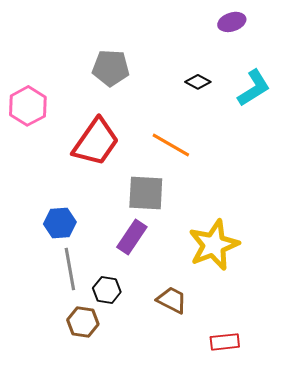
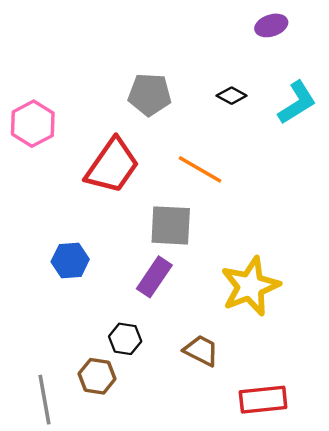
gray pentagon: (111, 68) -> (150, 94), moved
gray line: (70, 269) -> (44, 400), moved
red rectangle: (225, 342) -> (263, 400), size x1.4

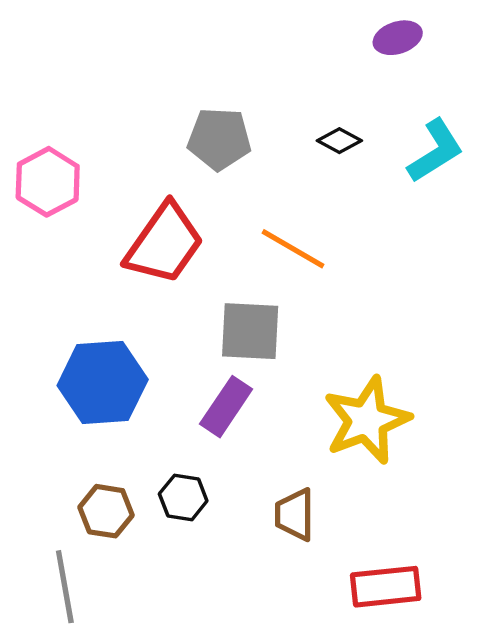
blue hexagon: (70, 260) -> (103, 383), size x1.6
brown trapezoid: (201, 351) -> (295, 515), turned -117
brown hexagon: (97, 376) -> (106, 511), moved

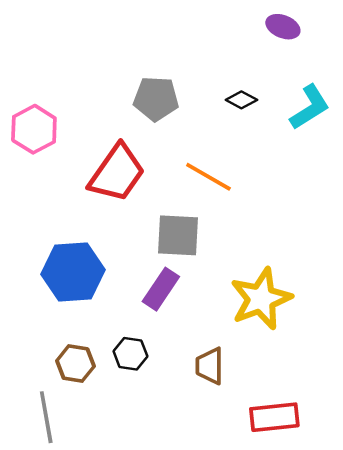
purple ellipse: (398, 38) -> (283, 27), turned 40

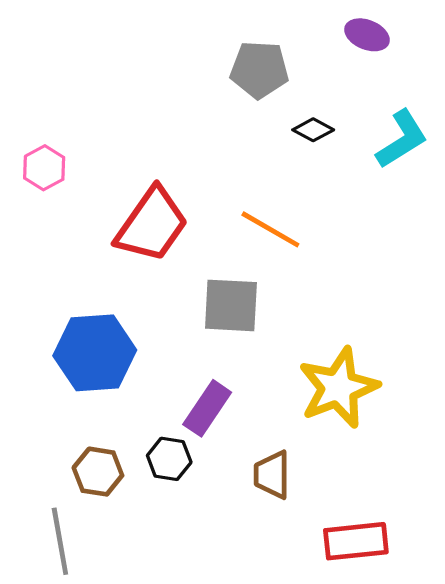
gray pentagon: (156, 99) -> (259, 70), moved
pink hexagon: (34, 129) -> (44, 168), size x0.7
purple rectangle: (161, 289) -> (207, 408), moved

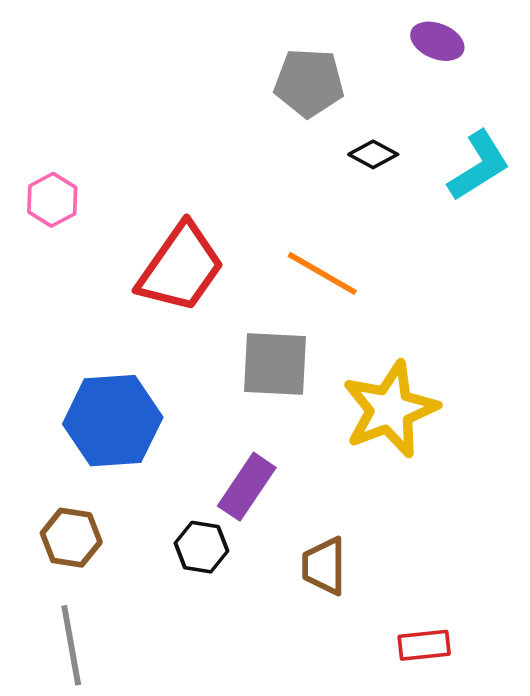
yellow star: (339, 388) -> (390, 409), moved
brown hexagon: (98, 472) -> (71, 538), moved
red rectangle: (356, 541) -> (424, 645), size x0.7

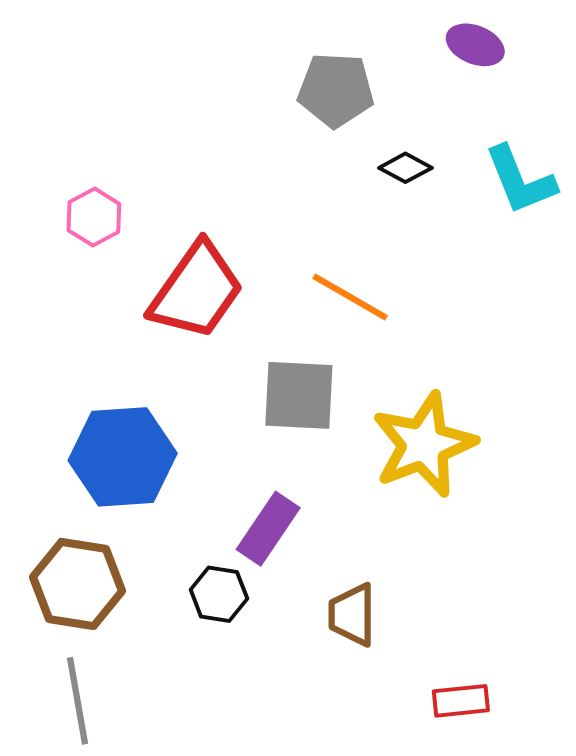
cyan L-shape: (479, 166) -> (520, 180), turned 100
pink hexagon: (52, 200) -> (94, 217), moved
brown hexagon: (71, 538) -> (77, 584), size x1.4

